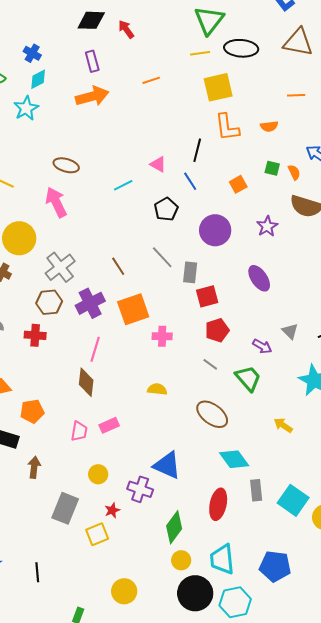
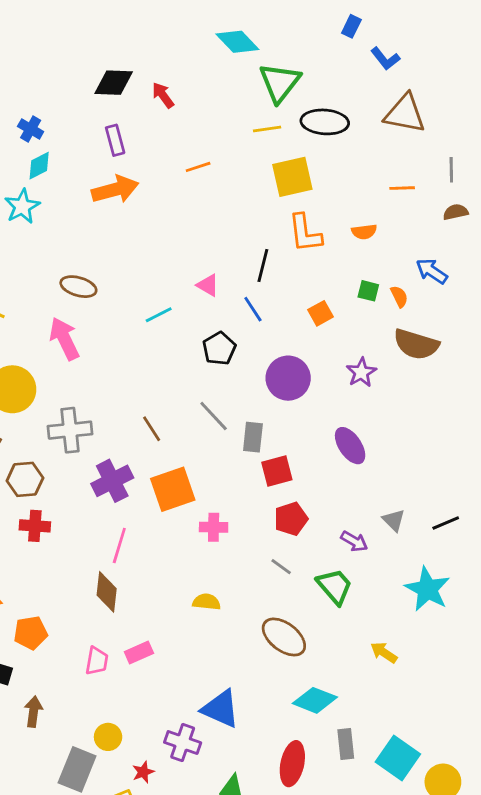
gray cross: (60, 267) -> (70, 430), turned 32
brown hexagon: (49, 302) -> (25, 479), moved
cyan diamond: (234, 459) -> (315, 700), turned -32
yellow circle: (98, 474) -> (108, 737), moved

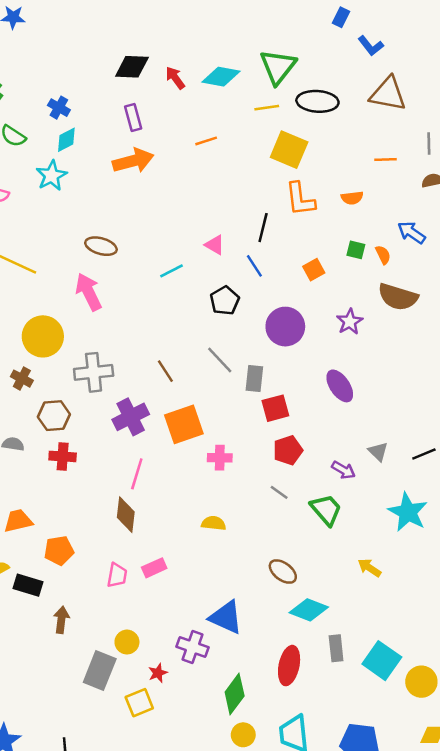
cyan diamond: (237, 42) -> (221, 77), moved, turned -36
yellow square: (292, 177) -> (289, 150), turned 36
brown ellipse: (284, 637) -> (283, 572), moved, size x0.7

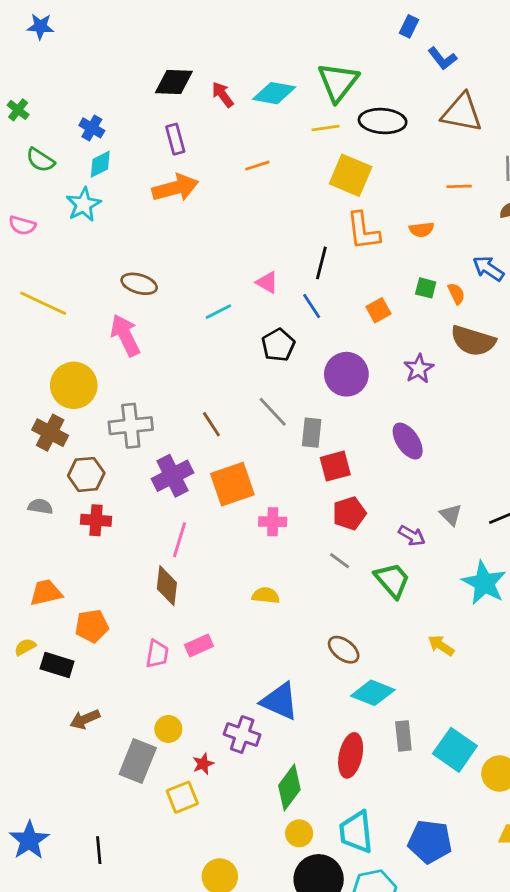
brown cross: (22, 379) -> (50, 433), size x1.4
brown arrow: (61, 620) -> (85, 719), moved, turned -120

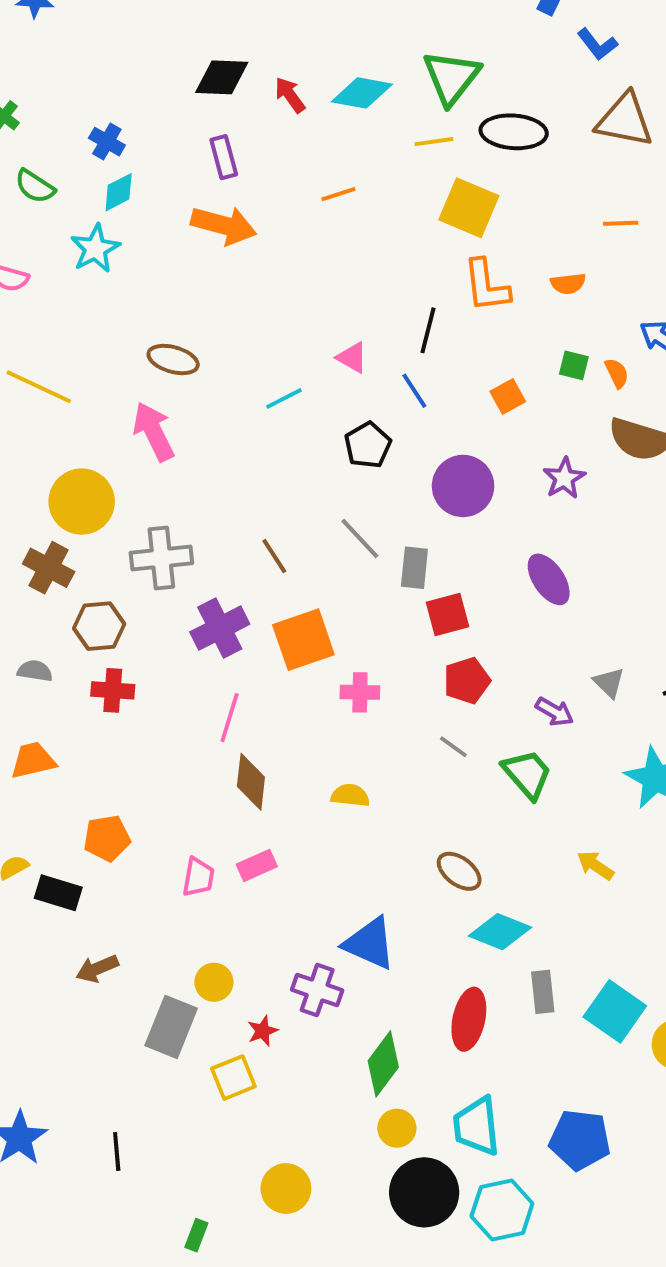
orange arrow: (175, 188) -> (224, 225), turned 30
brown diamond: (167, 586) -> (251, 782), moved
orange trapezoid: (46, 593) -> (33, 760), moved

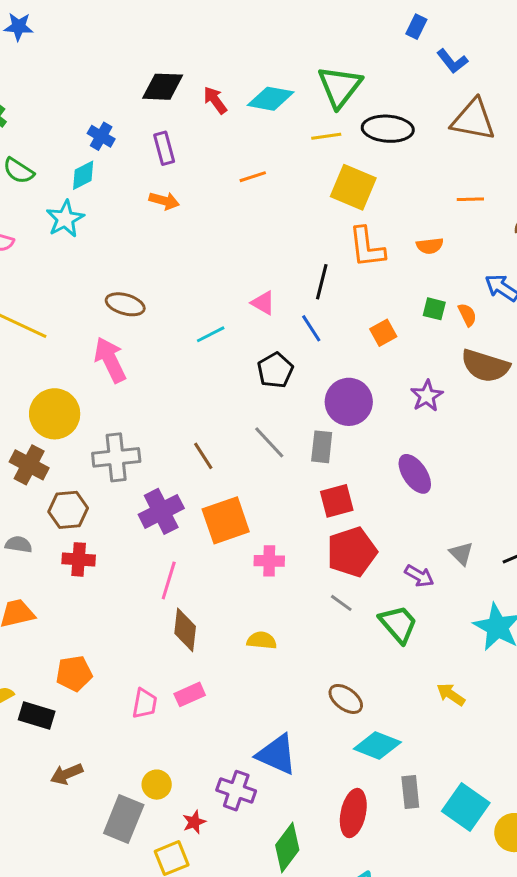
blue cross: (107, 142) -> (101, 136), moved
orange arrow: (224, 225) -> (164, 201), size x0.6
gray rectangle: (414, 568) -> (322, 447), moved
red pentagon: (467, 681) -> (352, 552), size x1.4

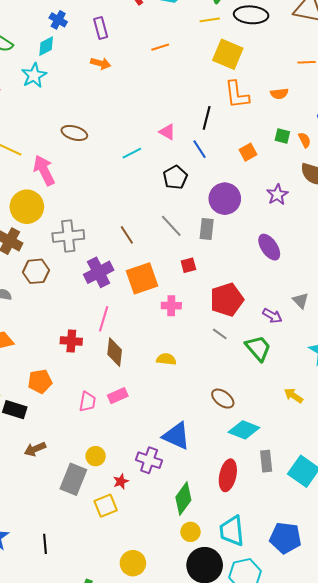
pink arrow: (110, 360) -> (44, 170), moved
red square: (337, 501) -> (188, 265), moved, size x0.7
red cross: (79, 559) -> (71, 341), moved

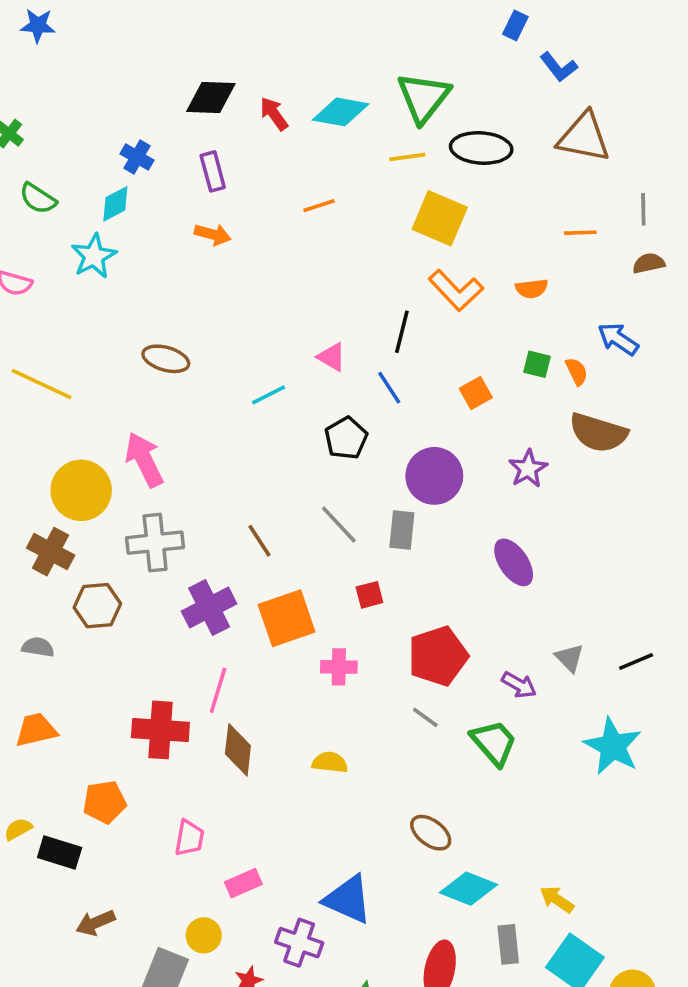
orange L-shape: (237, 95) -> (456, 290), turned -36
pink arrow: (44, 170) -> (144, 460), moved
red cross: (71, 341) -> (160, 730), size x1.4
pink rectangle: (118, 396) -> (243, 883), moved
yellow arrow: (293, 396) -> (557, 899), moved

